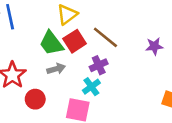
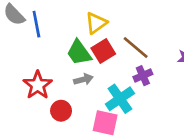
purple cross: (99, 65) -> (143, 76), moved
cyan cross: (91, 87) -> (120, 99), size x1.5

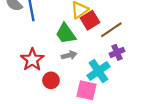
brown line: (136, 48) -> (111, 30), turned -75
red square: (103, 51) -> (90, 20), moved

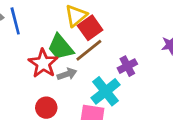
brown line: (111, 30) -> (89, 50), moved
red star: (32, 60) -> (43, 63), moved

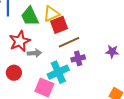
green trapezoid: (61, 47) -> (30, 16), moved
brown line: (89, 50) -> (69, 42), moved

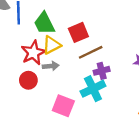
yellow triangle: (51, 14) -> (52, 45), moved
cyan cross: (58, 72) -> (93, 89), moved
red circle: (14, 73) -> (28, 80), moved

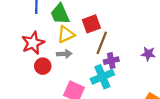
brown line: (91, 52) -> (102, 43), turned -45
red star: (33, 53) -> (33, 43), moved

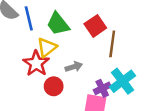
yellow triangle: (66, 34) -> (47, 47), moved
purple cross: (111, 61) -> (102, 88), moved

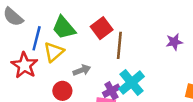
blue line: (29, 18) -> (37, 38), moved, turned 30
red star: (36, 63) -> (24, 65), moved

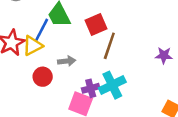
blue line: (37, 38) -> (42, 30), moved
yellow triangle: (54, 52) -> (33, 46), moved

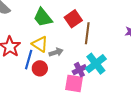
blue line: (42, 30) -> (29, 60), moved
yellow triangle: (33, 46) -> (40, 44), moved, turned -48

